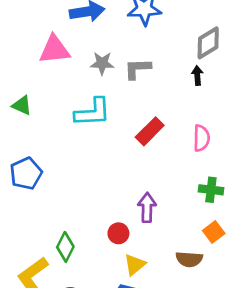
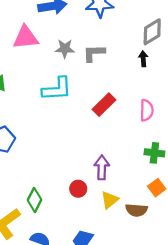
yellow triangle: (135, 265) -> (110, 200), moved

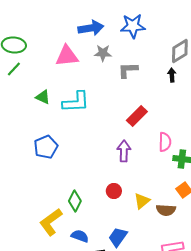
gray star: (65, 49) -> (103, 53), moved
cyan L-shape: (57, 89) -> (76, 102), moved
pink semicircle: (147, 110) -> (165, 142), moved
purple arrow: (102, 167) -> (124, 151), moved

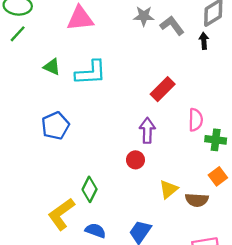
gray star: (103, 53) -> (144, 16), moved
gray L-shape: (128, 70) -> (172, 26), moved, turned 55
red circle: (114, 191) -> (135, 160), moved

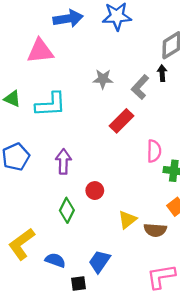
gray star: (144, 16) -> (103, 79), moved
gray L-shape: (172, 26) -> (140, 87), moved, turned -100
purple arrow: (147, 130) -> (63, 161), moved
green diamond: (90, 189) -> (67, 210), moved

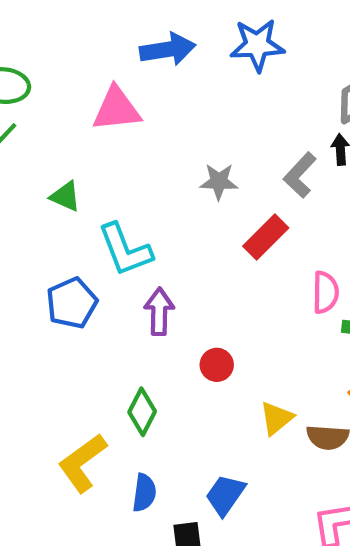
gray star: (103, 79) -> (219, 181), moved
cyan L-shape: (51, 105) -> (125, 250), moved, turned 72
green diamond: (67, 210) -> (142, 412), moved
blue semicircle: (55, 260) -> (144, 493), turned 78

